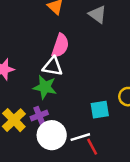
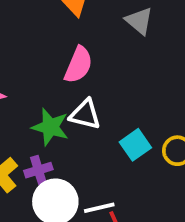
white triangle: (53, 66) -> (85, 114), moved
cyan square: (100, 110) -> (135, 145), moved, turned -30

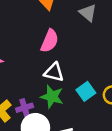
green star: (50, 127) -> (52, 97), moved

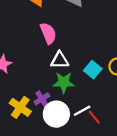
pink semicircle: (50, 41) -> (48, 33), turned -30

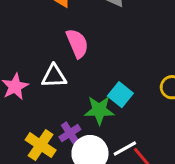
white triangle: (60, 60) -> (54, 76), moved
cyan square: (93, 70) -> (120, 95), moved

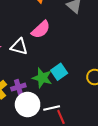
pink semicircle: (77, 43) -> (41, 30), turned 54

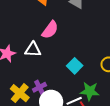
green star: (42, 78) -> (90, 91), moved

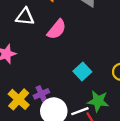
white triangle: (33, 50) -> (25, 17), moved

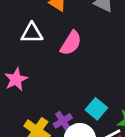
cyan square: (82, 72) -> (96, 109), moved

